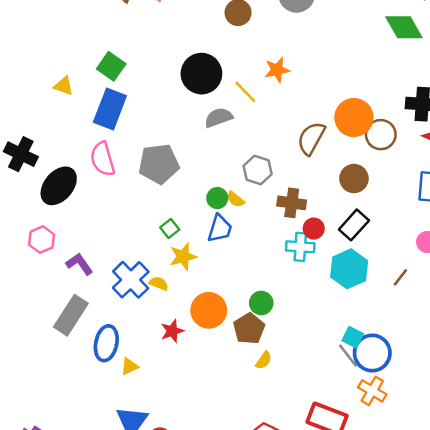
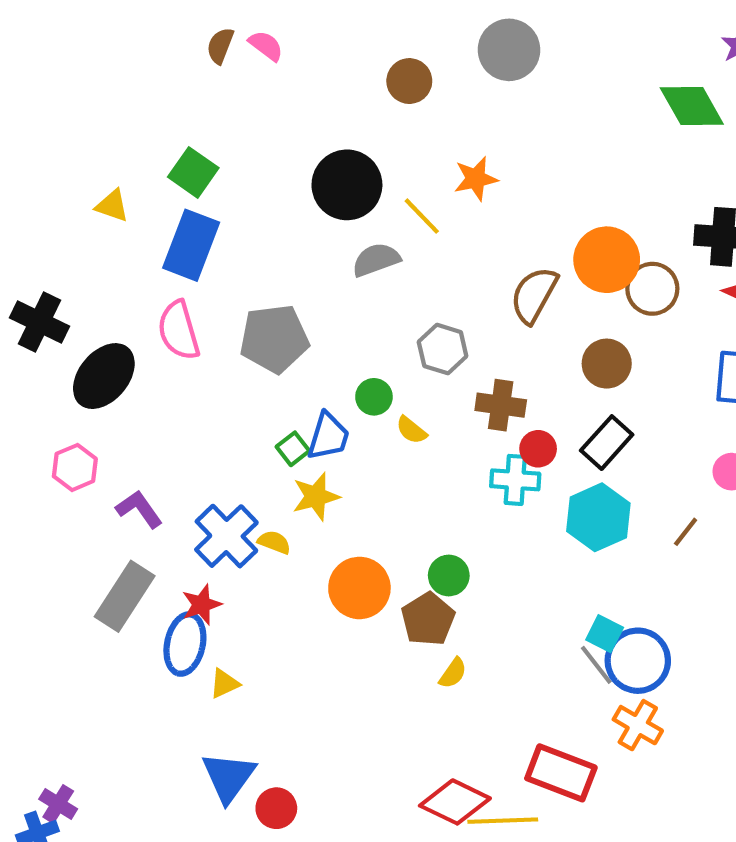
yellow semicircle: (236, 199) -> (411, 430), moved
blue trapezoid: (220, 229) -> (328, 436), moved
red star: (172, 331) -> (202, 605), moved

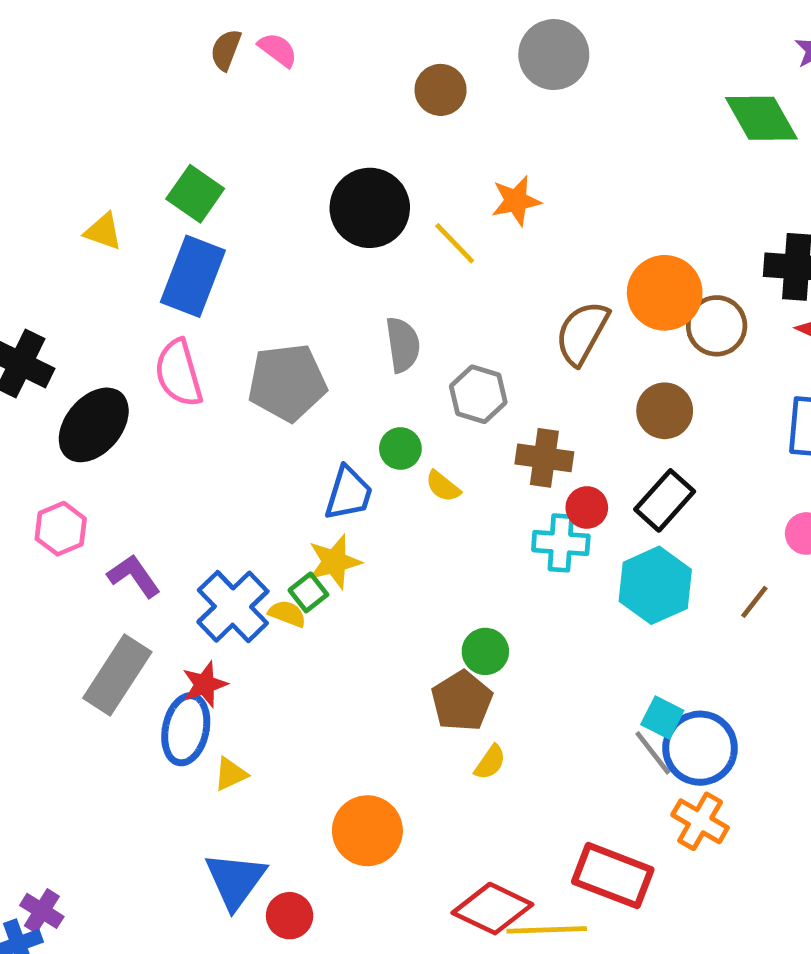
gray semicircle: (376, 260) -> (403, 345), moved, turned 102
green square: (293, 449) -> (308, 592), moved
orange circle: (359, 588) -> (367, 831), moved

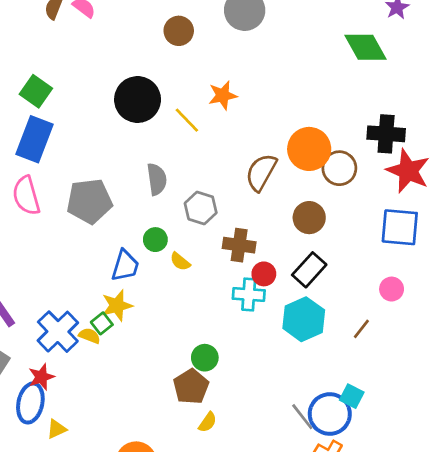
cyan square: (662, 717) -> (352, 396), moved

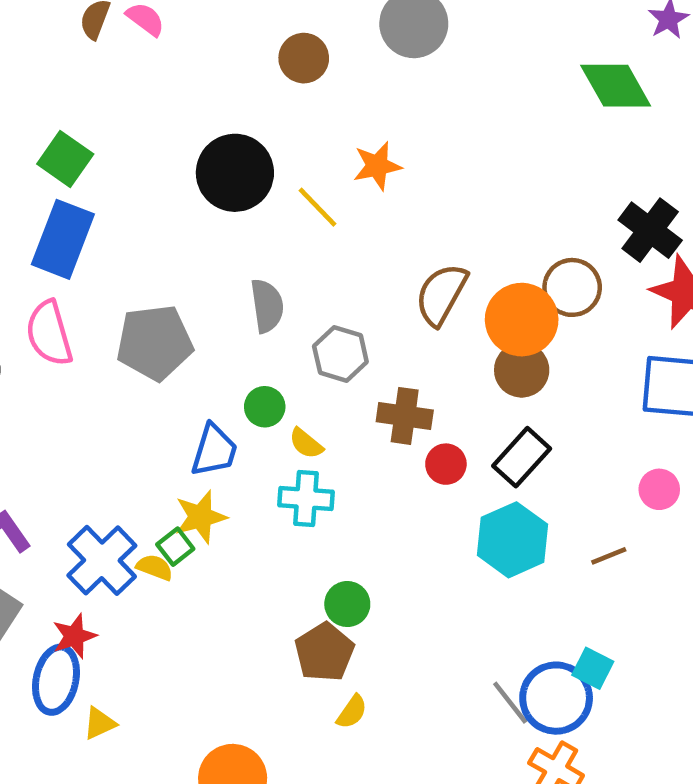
black cross: (386, 134) -> (650, 230), turned 33
orange circle: (309, 149) -> (522, 320), moved
cyan cross: (249, 295) -> (306, 499), moved
brown line: (361, 329) -> (609, 556), turned 30

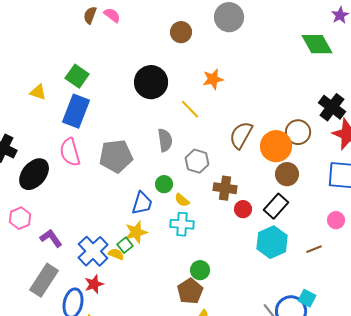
yellow line: (317, 207) -> (190, 109), moved
brown circle: (522, 370) -> (287, 174), moved
red star: (74, 636) -> (94, 284), moved

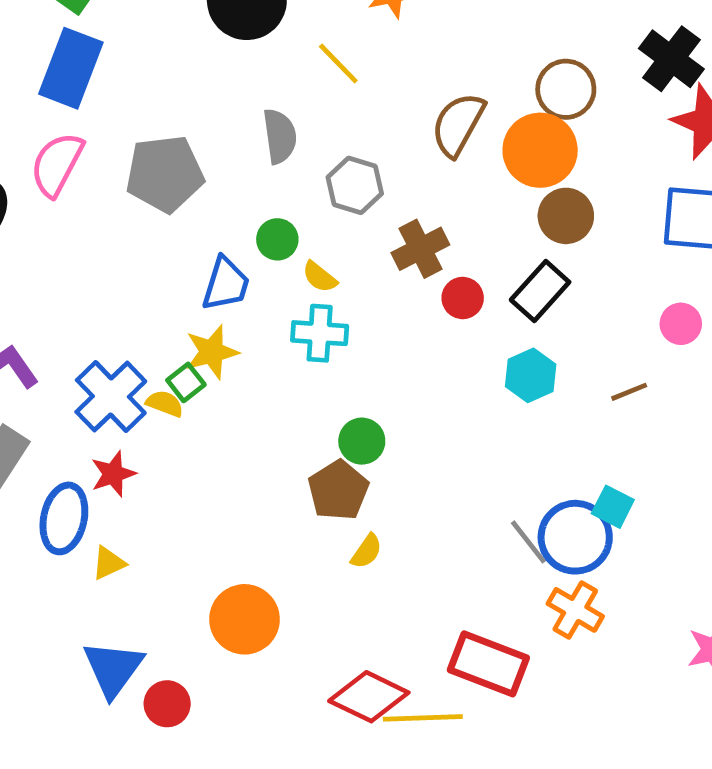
brown circle: (298, 132) -> (566, 89), moved
pink semicircle: (70, 152) -> (57, 164), turned 44
brown cross: (225, 188) -> (420, 249), turned -35
cyan hexagon: (272, 242) -> (531, 375), size x0.7

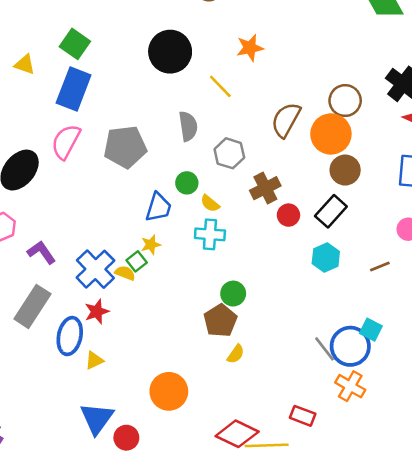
yellow star: (212, 352) -> (151, 245), size x0.7
red rectangle: (488, 664) -> (303, 416), size x0.6

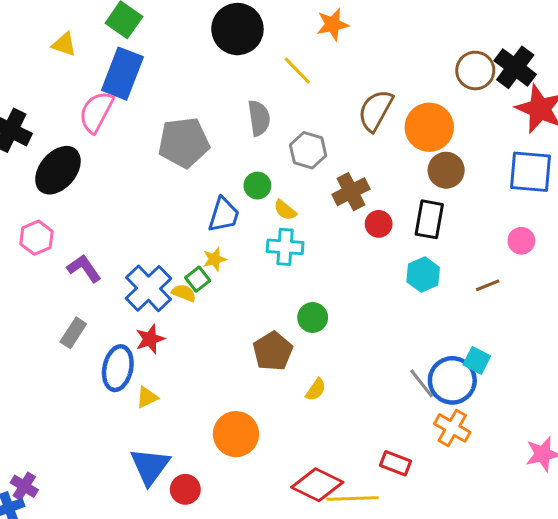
brown circle: (345, 101) -> (475, 70), moved
pink semicircle: (66, 142) -> (96, 112), moved
black rectangle: (331, 211) -> (429, 219), turned -32
gray rectangle: (32, 306) -> (73, 333), size x0.6
brown pentagon: (220, 321) -> (273, 351), moved

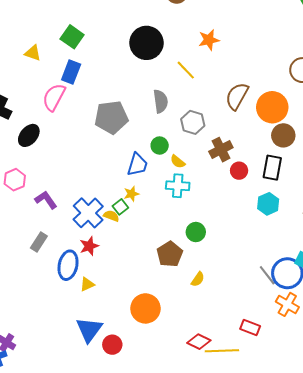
blue rectangle: (122, 74) -> (71, 72), size x0.7
black ellipse: (58, 170) -> (29, 135), size x0.7
red diamond: (317, 485) -> (199, 342), size x0.7

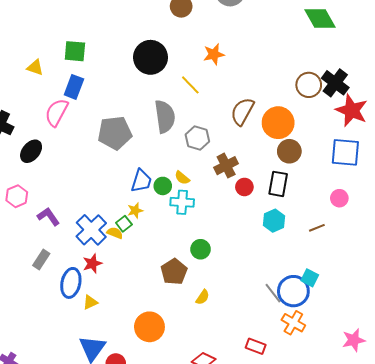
green square: (72, 37) -> (75, 51), turned -30
gray semicircle: (161, 101) -> (165, 117), size x1.4
green circle: (160, 145) -> (163, 186), moved

